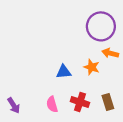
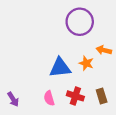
purple circle: (101, 26) -> (80, 22), moved
blue triangle: (64, 72) -> (60, 68), size x1.5

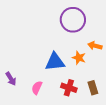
pink semicircle: (49, 98) -> (37, 88), moved, turned 40
purple arrow: (13, 99) -> (11, 79), moved

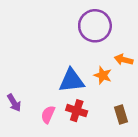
red cross: (69, 88) -> (77, 111), moved

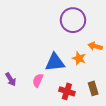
red cross: (77, 111) -> (67, 91), moved
pink semicircle: (48, 114) -> (38, 80), moved

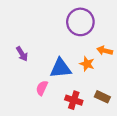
purple arrow: (11, 79) -> (22, 54), moved
brown rectangle: (93, 88) -> (102, 97), turned -48

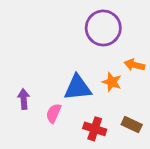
purple arrow: (22, 54) -> (24, 99), moved, turned -152

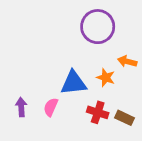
purple arrow: (24, 99) -> (21, 107), moved
red cross: (95, 129) -> (98, 112), moved

